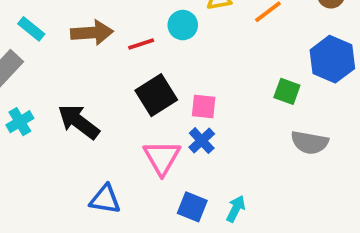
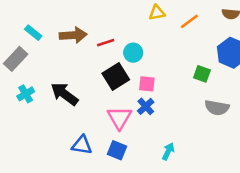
cyan circle: (183, 25) -> (133, 53), moved
blue square: (192, 207) -> (117, 150), moved

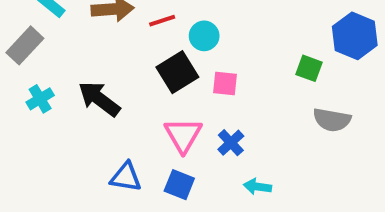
blue cross: (146, 106) -> (231, 143), moved
cyan arrow: (168, 151) -> (258, 187), turned -108

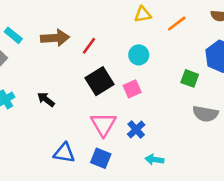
red line: (162, 21) -> (89, 46), turned -36
cyan circle: (204, 36) -> (139, 55), moved
pink square: (225, 84) -> (132, 89), turned -30
black arrow: (99, 99) -> (46, 99), size x0.6

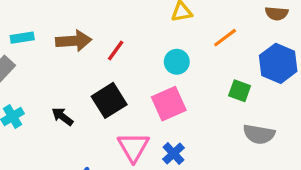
orange line: (177, 24) -> (225, 38), moved
cyan rectangle: (13, 35) -> (22, 38), turned -48
black square: (99, 81) -> (109, 100), moved
pink square: (132, 89) -> (169, 104), size x1.5

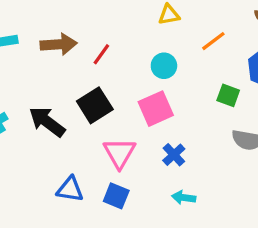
black arrow: (62, 117) -> (47, 122), size x1.6
blue cross: (174, 154) -> (174, 155), moved

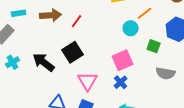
cyan circle: (164, 66) -> (131, 28), moved
pink square: (156, 109) -> (123, 60), moved

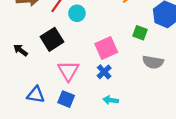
cyan circle: (131, 28) -> (77, 13), moved
black arrow: (44, 62) -> (21, 50), size x0.6

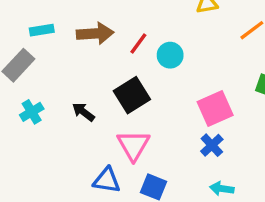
pink triangle: (68, 71) -> (133, 145), moved

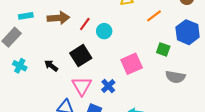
cyan cross: (32, 112) -> (20, 66), turned -32
blue cross: (212, 145) -> (108, 86), moved

